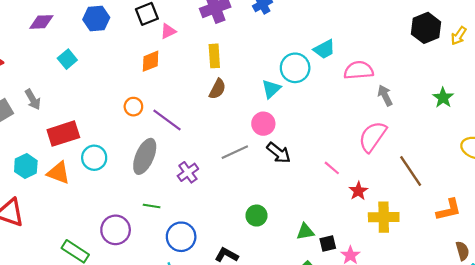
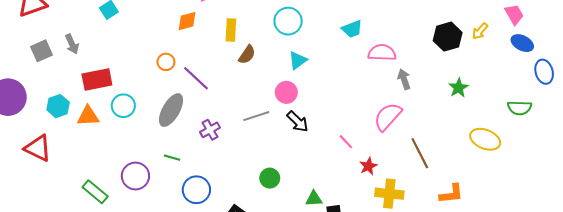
black hexagon: (426, 28) -> (448, 37), moved
yellow rectangle: (214, 56) -> (231, 30), moved
cyan circle: (295, 68) -> (288, 21), moved
orange triangle: (59, 173) -> (88, 116), turned -30

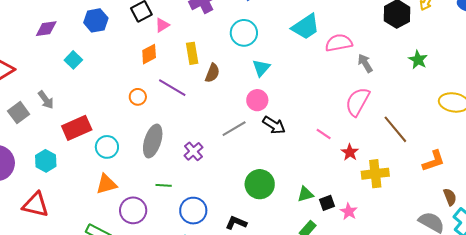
cyan trapezoid: (352, 29) -> (306, 27), size x1.4
purple line: (196, 78) -> (172, 88), moved
orange triangle: (88, 116) -> (106, 184), moved
green circle: (270, 178) -> (260, 184), size x1.5

